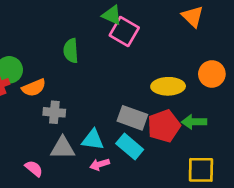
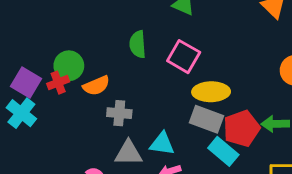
pink square: (124, 32) -> (184, 57), moved
yellow ellipse: (168, 86) -> (211, 92), moved
cyan rectangle: (130, 147) -> (223, 151), moved

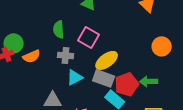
yellow ellipse: (211, 92) -> (107, 60), turned -35
gray cross: (119, 113) -> (66, 55), moved
cyan triangle: (162, 144) -> (75, 77), moved, turned -36

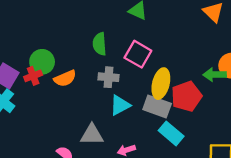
yellow ellipse: (107, 60) -> (161, 84), turned -40
green arrow: (149, 81) -> (215, 75), moved
red pentagon: (127, 84) -> (186, 96), moved

